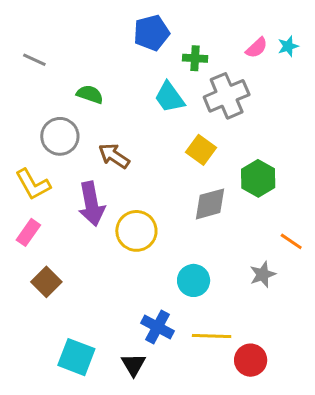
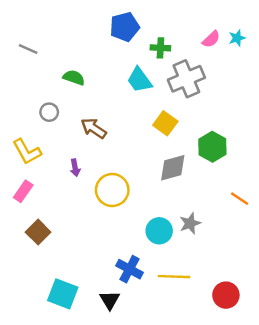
gray circle: (60, 136) -> (49, 112), size x0.6
purple arrow: (91, 204) -> (75, 168), size x0.5
gray star: (263, 274) -> (190, 223), moved
red circle: (251, 360) -> (226, 295), moved

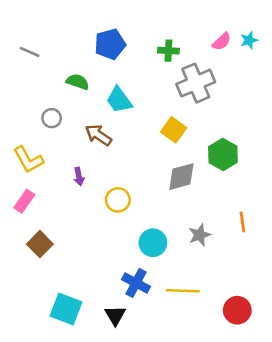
blue pentagon: (125, 27) -> (110, 44), moved
cyan trapezoid: (139, 80) -> (119, 100), moved
yellow circle: (112, 190) -> (118, 200), size x0.7
orange line: (240, 199) -> (242, 222), moved, turned 48
cyan circle: (159, 231) -> (153, 243), moved

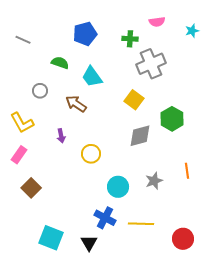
pink semicircle: (222, 42) -> (157, 22), moved, turned 35

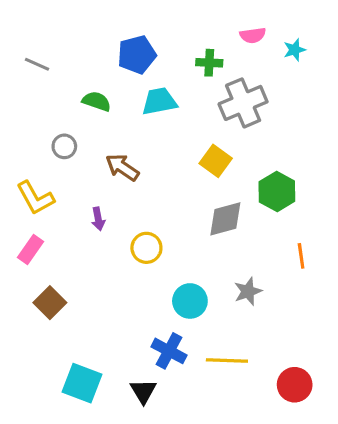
cyan star: (192, 31) -> (295, 50), moved
cyan trapezoid: (92, 77) -> (159, 101), moved, turned 115
orange line: (187, 171) -> (301, 256), moved

